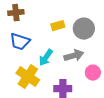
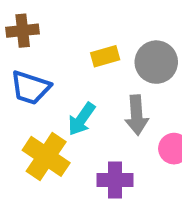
gray arrow: (74, 56) -> (137, 115), turned 102

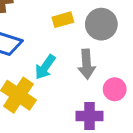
purple cross: (115, 180) -> (90, 116), moved

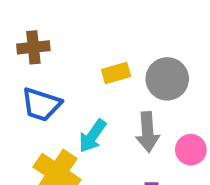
pink circle: (115, 89) -> (191, 150), moved

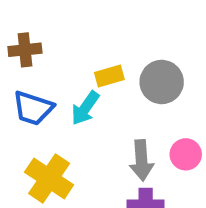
gray arrow: (148, 132) -> (142, 160), moved
cyan arrow: (92, 136) -> (85, 108), moved

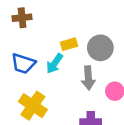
brown cross: (25, 50) -> (22, 18), moved
gray arrow: (142, 160) -> (88, 78), moved

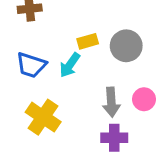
gray arrow: (88, 78) -> (111, 102), moved

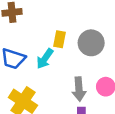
yellow rectangle: (88, 41) -> (59, 39), turned -63

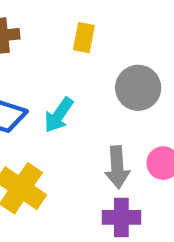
yellow rectangle: (59, 39) -> (84, 38), moved

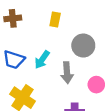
gray arrow: (117, 167) -> (67, 73), moved

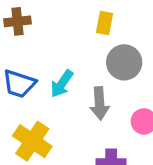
yellow rectangle: (55, 19) -> (104, 23), moved

